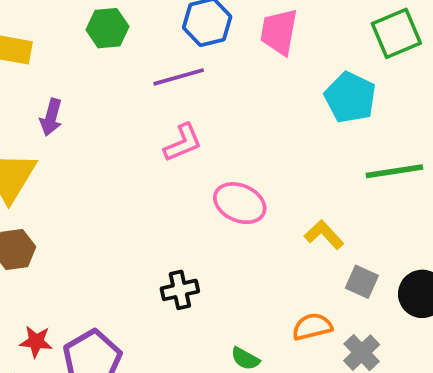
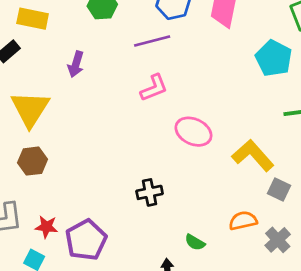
purple arrow: (51, 117) -> (76, 64), moved
yellow L-shape: (324, 235) -> (253, 155), size x1.5

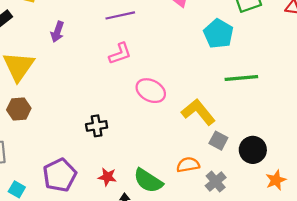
black cross: (150, 192) -> (97, 126), moved
red star: (46, 227) -> (107, 177), moved
green semicircle: (195, 242) -> (148, 181), size x1.8

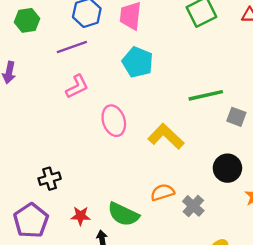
cyan pentagon: (219, 34) -> (138, 62), moved
pink ellipse: (151, 91) -> (114, 121), turned 52
black cross: (97, 126) -> (50, 179), moved
gray square: (218, 141) -> (236, 117), moved

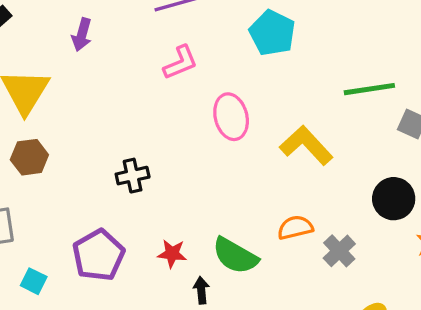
black cross: (50, 179) -> (133, 176), moved

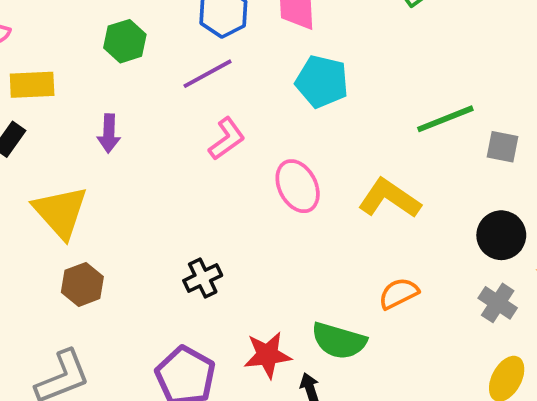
gray cross: (339, 251) -> (498, 303), moved
red star: (172, 254) -> (267, 355), size x1.4

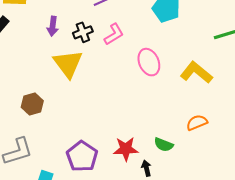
yellow triangle: (60, 212) -> (68, 64), moved
black cross: (203, 278) -> (83, 32), moved
green semicircle: (339, 341) -> (164, 145), size x0.7

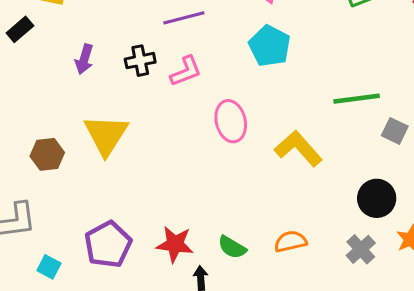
purple arrow: (53, 26) -> (84, 59), moved
yellow triangle: (68, 64) -> (106, 135), moved
orange semicircle: (197, 123) -> (290, 241), moved

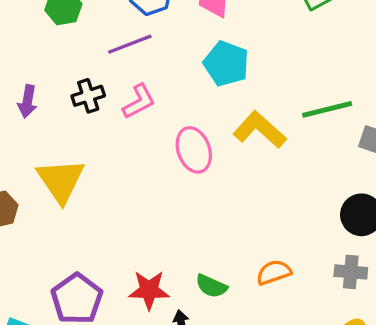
yellow L-shape: (298, 148) -> (260, 130), moved
gray cross: (361, 249) -> (351, 272), turned -36

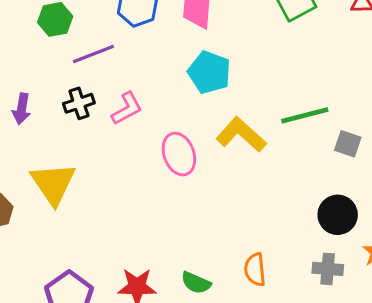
purple line: (130, 44) -> (93, 54), moved
orange semicircle: (274, 272) -> (255, 270), turned -76

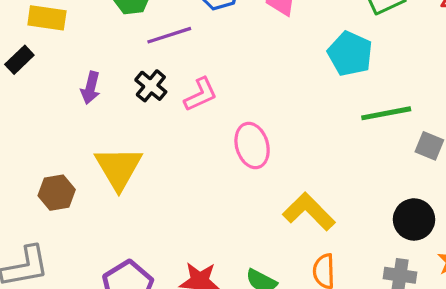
cyan pentagon: (209, 72) -> (350, 54), moved
black cross: (79, 103) -> (151, 86), turned -36
yellow L-shape: (241, 135) -> (309, 212), moved

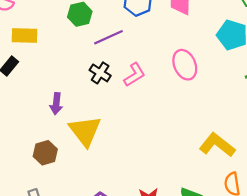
purple arrow: (91, 88) -> (56, 104), moved
pink ellipse: (252, 145) -> (185, 65), moved

